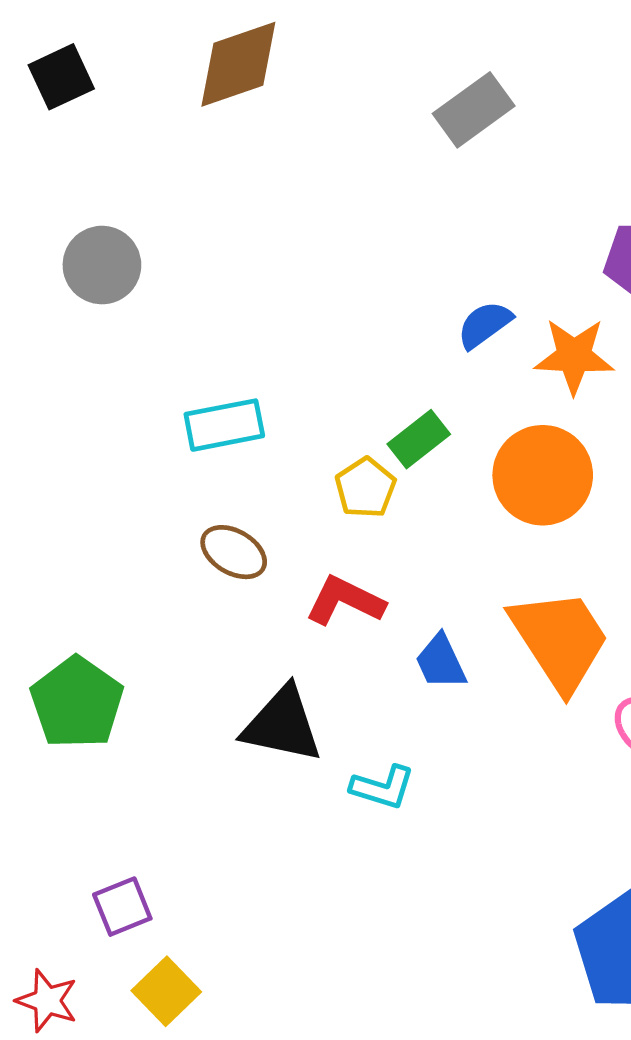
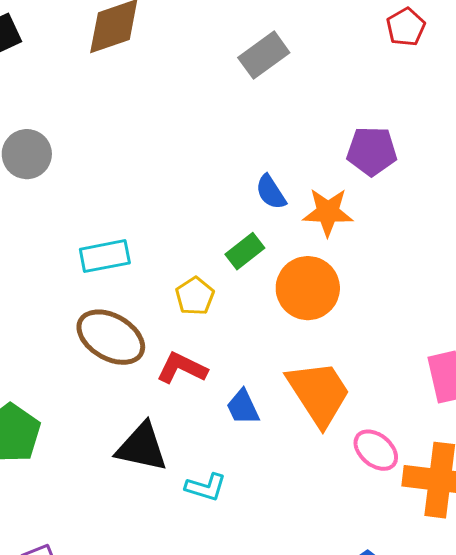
blue semicircle: (485, 325) -> (271, 192), turned -87
green rectangle: (419, 439) -> (245, 251), moved
brown ellipse: (234, 552) -> (111, 337), size x1.6

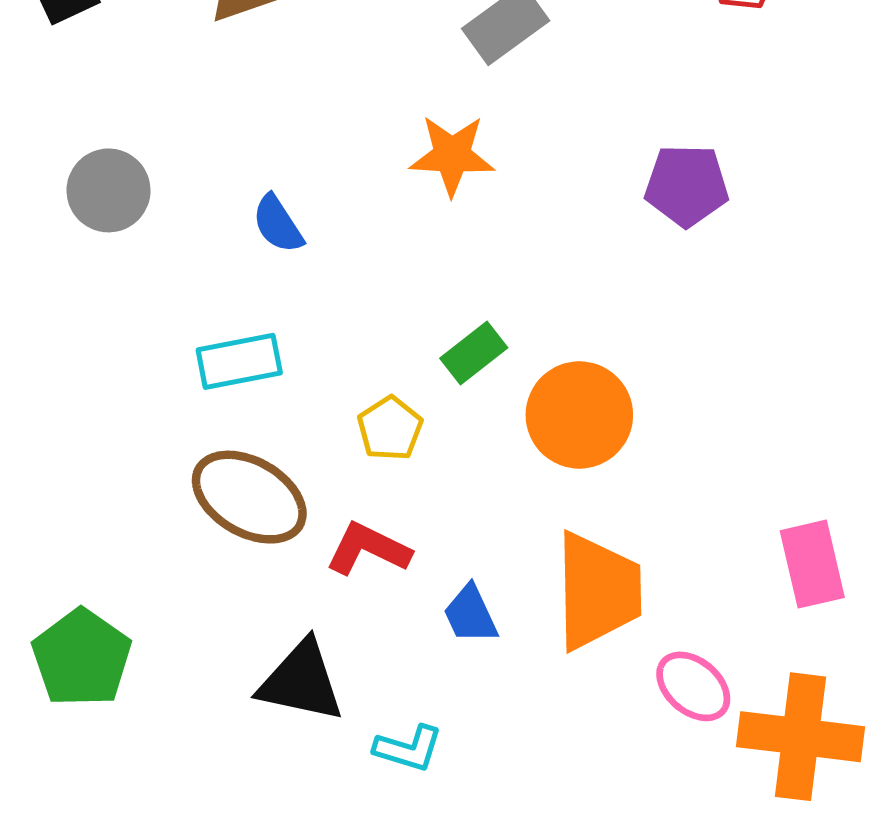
blue semicircle: (271, 192) -> (278, 224), moved
orange star: (328, 212) -> (452, 155), moved
orange trapezoid: (319, 393) -> (598, 591), turned 32

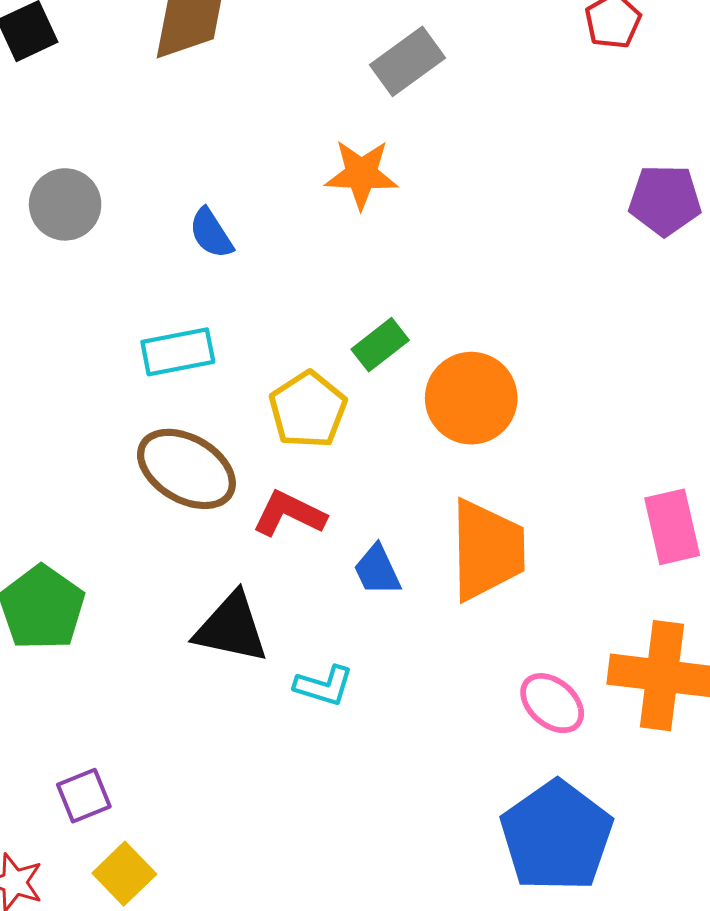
purple pentagon: (687, 185) -> (665, 200), moved
yellow pentagon: (390, 428) -> (308, 410), size x1.4
pink ellipse: (693, 686) -> (552, 703), moved

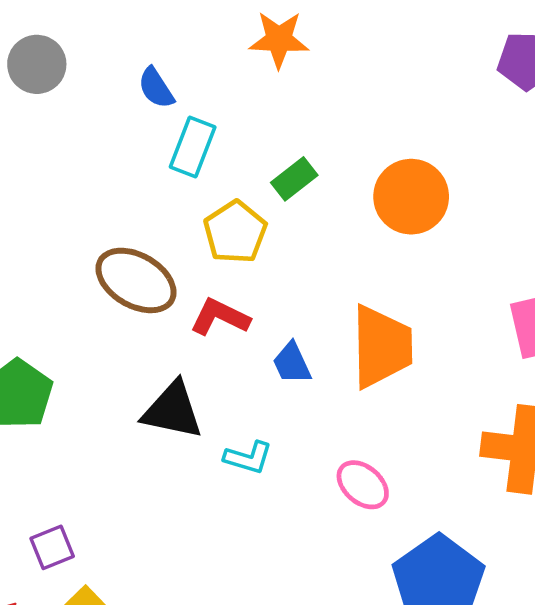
cyan rectangle: (178, 352) -> (193, 147), moved, turned -58
orange circle: (471, 398) -> (411, 197), moved
pink ellipse: (552, 703) -> (363, 485), moved

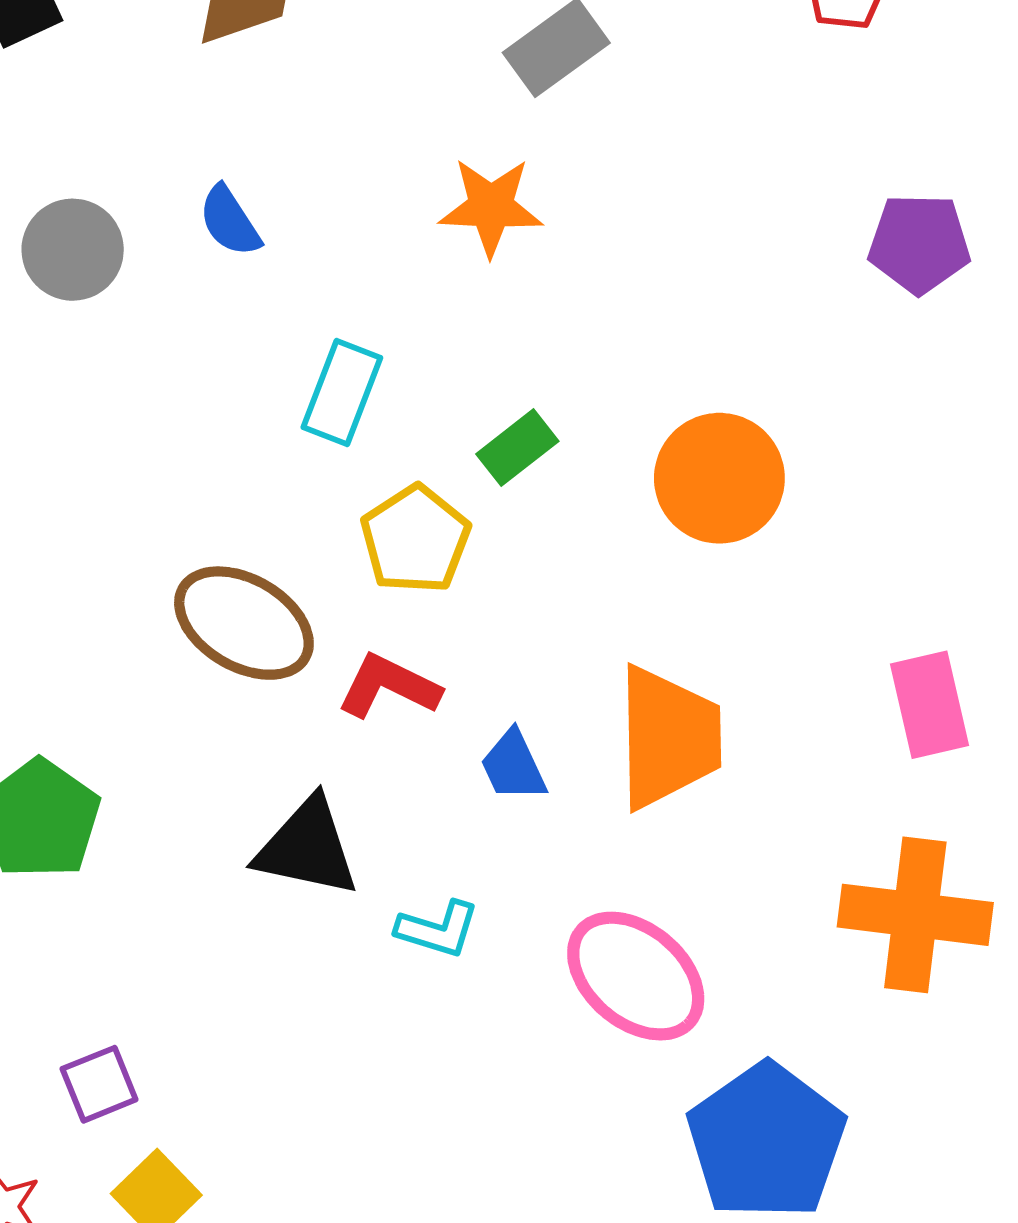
blue semicircle: (156, 88) -> (230, 221), moved
pink ellipse: (363, 485) -> (636, 976), size x1.5

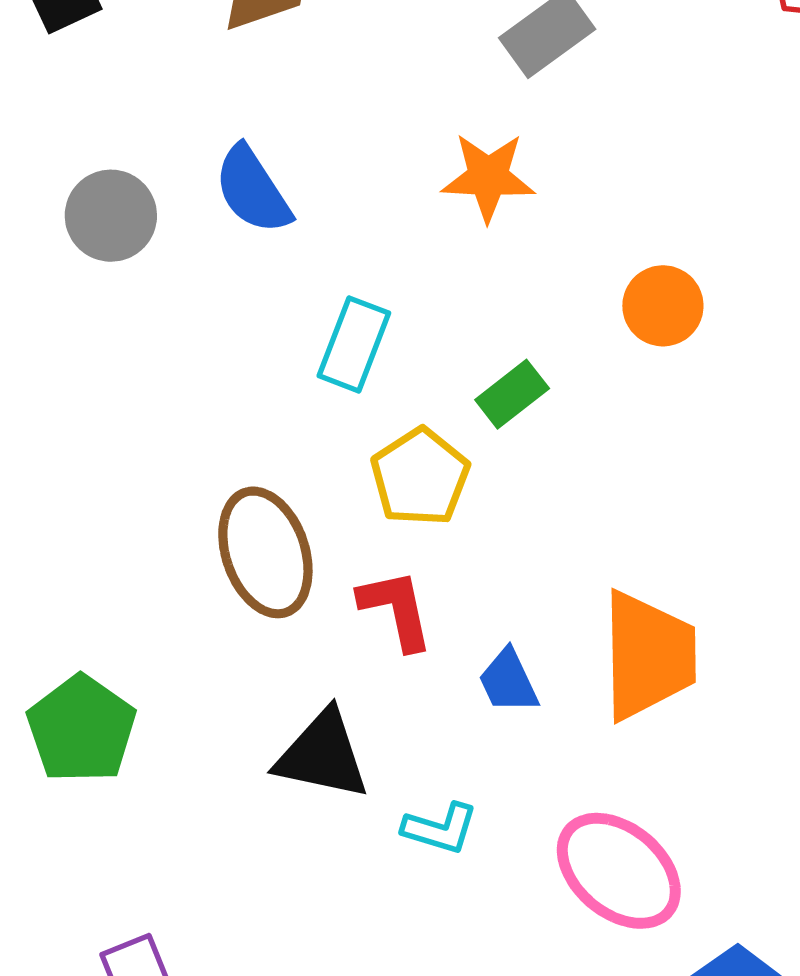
blue semicircle: (230, 221) -> (253, 190), size x1.4
orange circle: (719, 478) -> (663, 306), moved, size x0.7
brown ellipse: (244, 623) -> (265, 552), turned 41
red L-shape: (389, 686) -> (396, 609), turned 52

